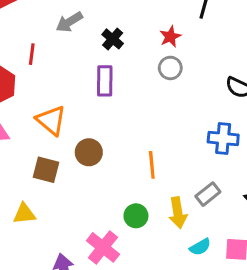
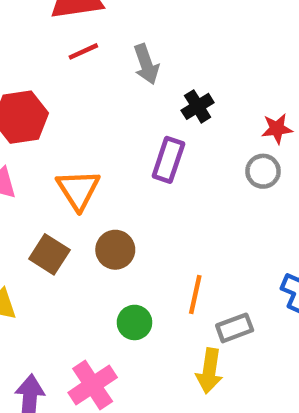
gray arrow: (69, 22) -> (146, 64), turned -96
red line: (32, 54) -> (83, 51), moved, turned 40
gray rectangle: (208, 194) -> (235, 328), moved
green circle: (136, 216) -> (134, 322), moved

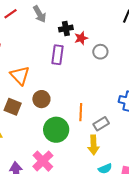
black cross: (198, 106) -> (66, 28), turned 32
red star: (277, 129) -> (81, 38), moved
green circle: (134, 322) -> (56, 130), size x1.6

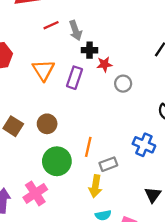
red line: (11, 14) -> (51, 25), moved
gray arrow: (40, 14) -> (76, 30), moved
orange triangle: (20, 76) -> (43, 70), moved

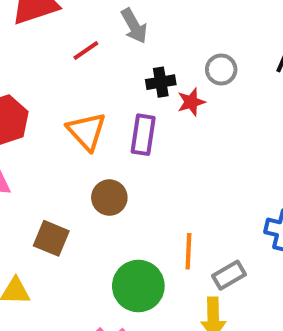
gray arrow: (76, 30) -> (134, 26), moved
gray circle: (123, 84) -> (221, 69), moved
brown circle: (47, 124) -> (109, 198), moved

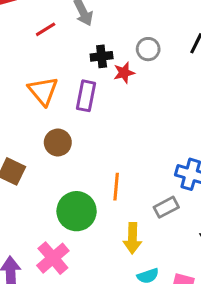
gray rectangle: (229, 275) -> (166, 207), moved

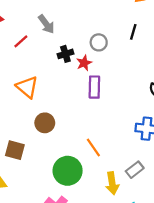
purple rectangle: (86, 96) -> (94, 87), moved
orange line: (116, 187) -> (93, 148), turned -30
gray rectangle: (166, 207) -> (135, 170), moved

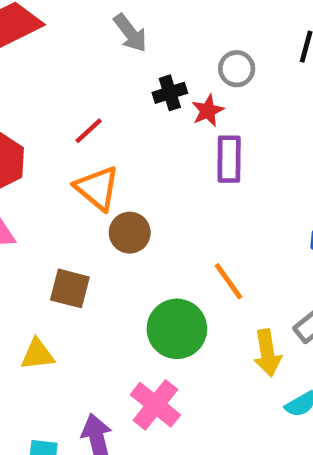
red line: (21, 41) -> (89, 131), moved
orange triangle: (27, 87) -> (97, 188), moved

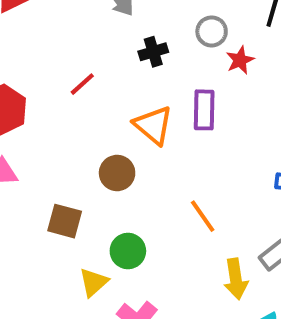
red star: (208, 111) -> (240, 60), moved
orange triangle: (97, 188) -> (153, 125), moved
green circle: (177, 329) -> (128, 251), moved, size x0.7
yellow triangle: (38, 354) -> (94, 282), moved, turned -36

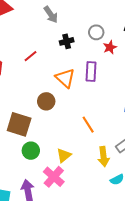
brown square: (65, 221) -> (19, 124), size x1.4
green circle: (128, 251) -> (31, 151), moved
yellow triangle: (94, 282) -> (64, 155), moved

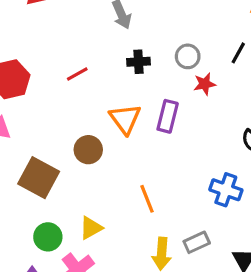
green circle: (31, 151) -> (48, 237), moved
yellow triangle: (64, 155) -> (91, 228), moved

